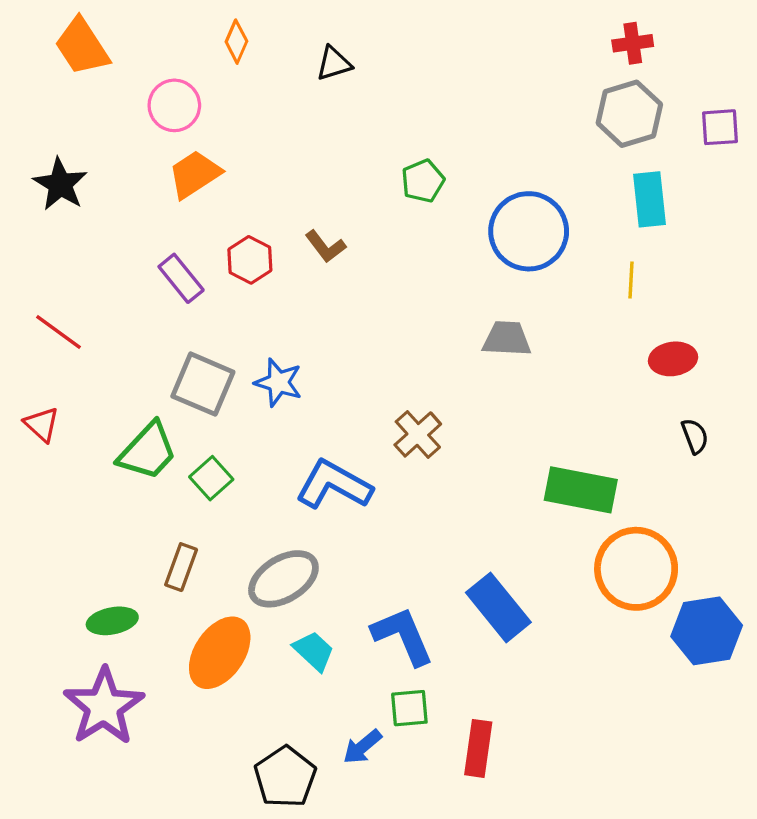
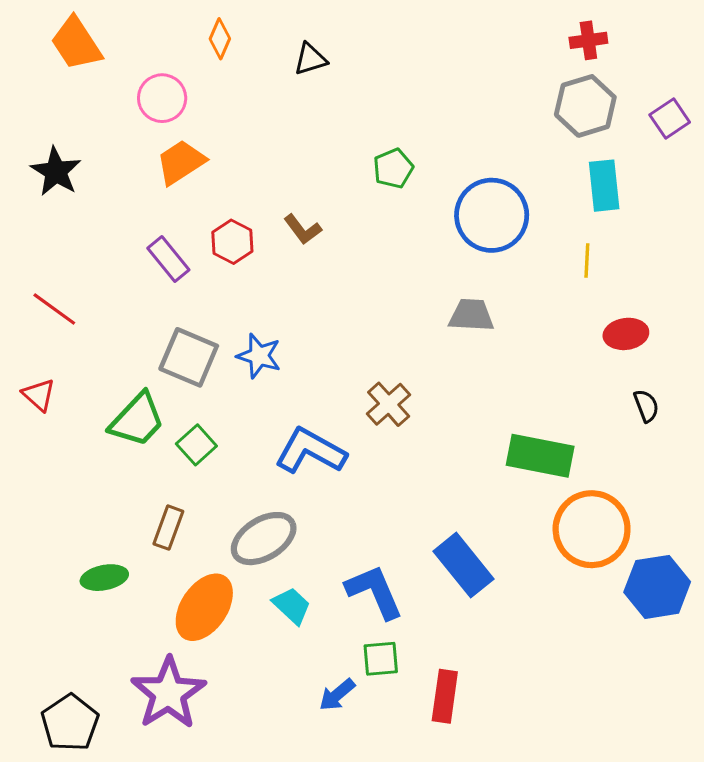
purple square: (720, 127) -> (670, 118), turned -30
purple star: (104, 706) -> (168, 693), moved
black pentagon: (285, 777) -> (70, 723), moved

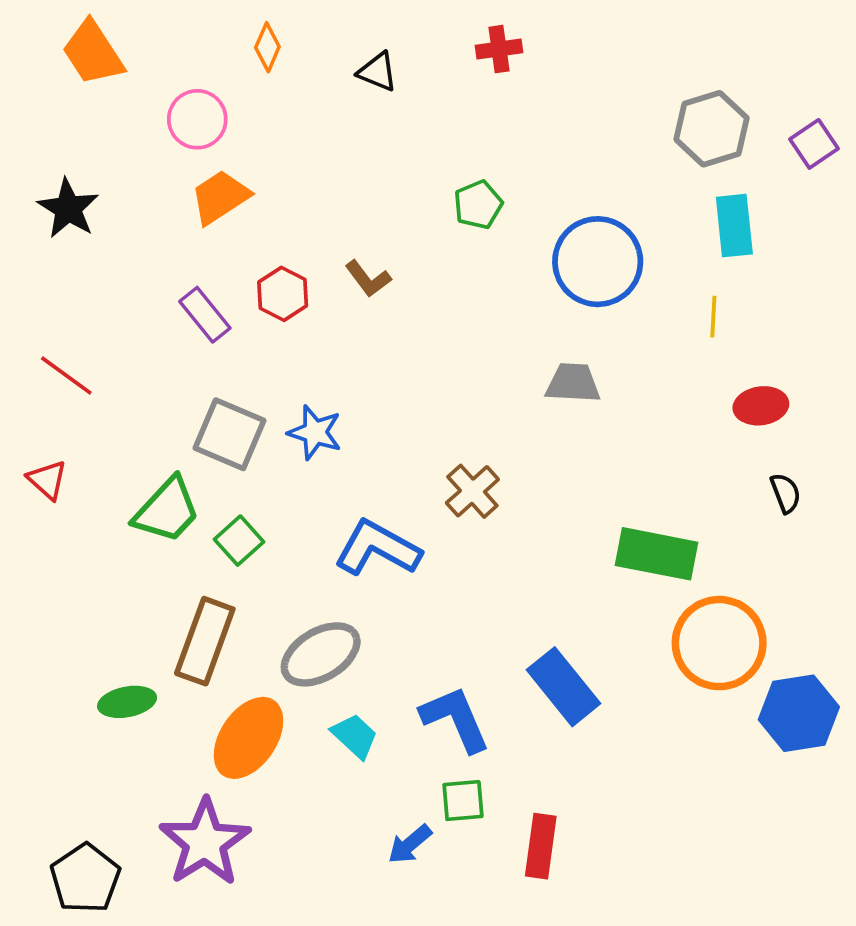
red cross: (588, 40) -> (499, 49), moved
black triangle: (310, 59) -> (378, 72), turned 39
brown rectangle: (168, 528) -> (205, 641), size x1.6

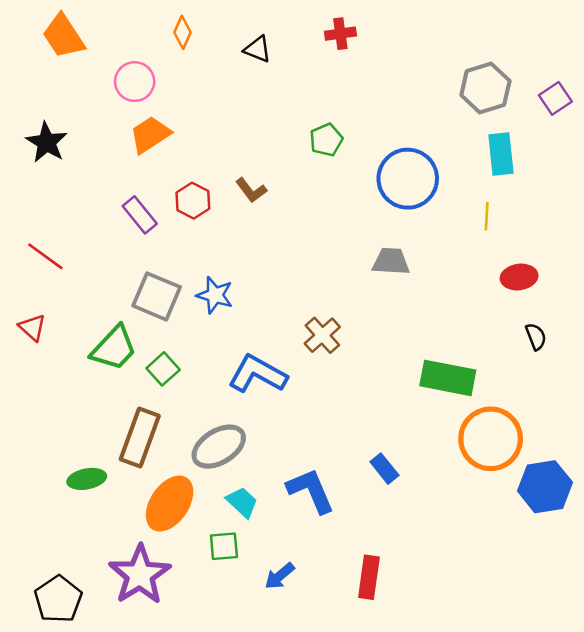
blue rectangle: (564, 687) -> (384, 469), size x0.6
green square: (463, 801) -> (224, 546), moved

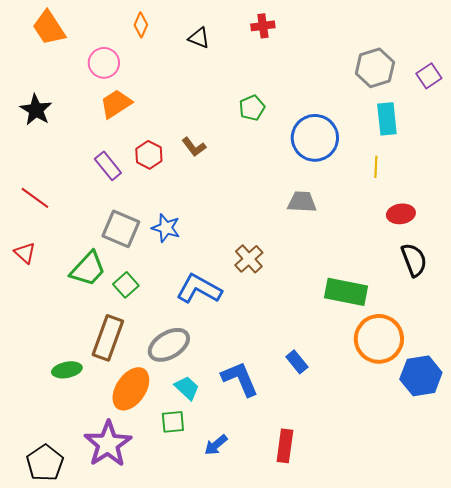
black semicircle: (536, 337) -> (414, 260), size x1.6

